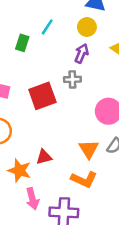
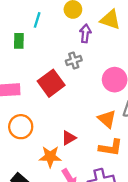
purple arrow: (82, 53) -> (85, 33), moved

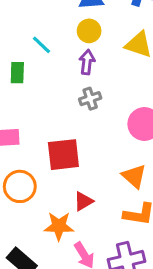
cyan line: (37, 20) -> (41, 45), turned -63
purple arrow: (85, 33) -> (87, 62), moved
red square: (51, 83) -> (63, 155), moved, turned 30

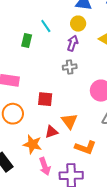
red square: (63, 155) -> (45, 99), size x0.7
orange triangle: (134, 176) -> (69, 121), moved

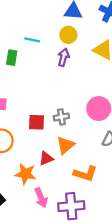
cyan line: (46, 26) -> (32, 40), turned -40
gray cross: (70, 67) -> (61, 117), moved
orange triangle: (69, 121) -> (65, 145), turned 30

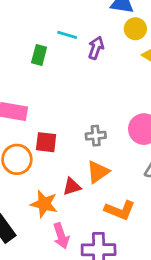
yellow circle: (68, 35) -> (135, 29), moved
purple arrow: (63, 57) -> (96, 48), moved
red square: (37, 122) -> (46, 142), moved

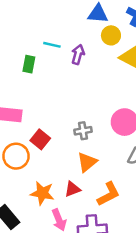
red square: (46, 142) -> (40, 139), turned 36
red triangle: (72, 187) -> (72, 189), moved
orange L-shape: (120, 210) -> (108, 194), turned -45

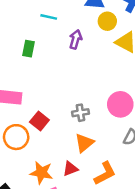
cyan line: (52, 45) -> (49, 17), moved

